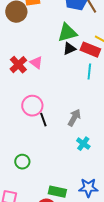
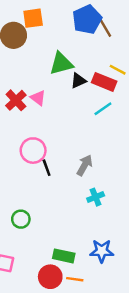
green triangle: (67, 33) -> (61, 64), moved
cyan line: (89, 72) -> (103, 109), turned 49
cyan cross: (83, 144) -> (96, 197), turned 32

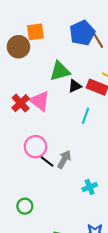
pink triangle: (38, 98) -> (40, 101), size x1.5
cyan line: (103, 109) -> (85, 116), moved, turned -35
gray arrow: (85, 165) -> (64, 159), moved
black line: (47, 168) -> (47, 162), turned -32

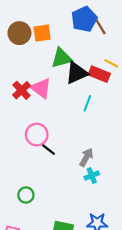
orange square: (35, 32) -> (42, 33), moved
black triangle: (75, 86) -> (77, 73), size x1.6
gray arrow: (64, 159) -> (86, 157), moved

